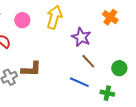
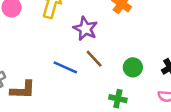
brown L-shape: (31, 69) -> (23, 90), moved
blue line: (79, 82) -> (65, 67), moved

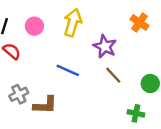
blue line: (65, 67) -> (68, 70), moved

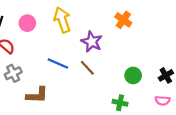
yellow arrow: (73, 23) -> (62, 20), turned -35
brown line: (113, 75) -> (87, 68), moved
gray cross: (19, 94) -> (13, 73), moved

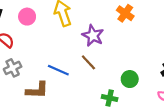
blue line: (58, 63) -> (58, 70), moved
green circle: (133, 75) -> (130, 79), moved
green cross: (120, 103) -> (110, 98), moved

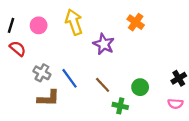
brown line: (88, 62) -> (103, 85), moved
gray cross: (13, 68) -> (42, 73), moved, turned -35
blue line: (58, 70) -> (69, 78), turned 30

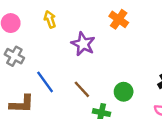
yellow arrow: (74, 22) -> (50, 19), size x0.6
gray cross: (42, 73) -> (14, 56), moved

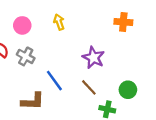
orange cross: (119, 19) -> (123, 22), turned -30
purple star: (83, 44) -> (93, 58), moved

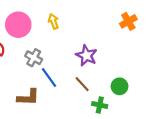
orange cross: (123, 22) -> (128, 21), moved, turned -35
pink circle: (22, 25) -> (18, 25), size x1.5
gray cross: (26, 56) -> (34, 58), moved

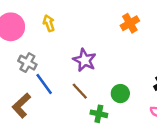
brown L-shape: (28, 97) -> (21, 105), turned 135

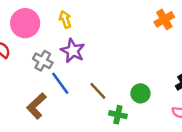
orange cross: (130, 23) -> (164, 19), moved
purple star: (85, 60) -> (73, 51), moved

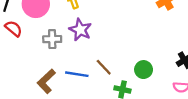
gray cross: (43, 61) -> (52, 39), turned -30
blue line: (60, 83) -> (77, 74), moved, turned -45

